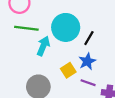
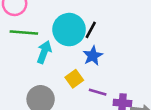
black line: (89, 38) -> (91, 30), moved
blue star: (87, 61) -> (93, 56), moved

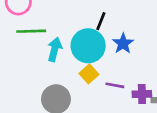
cyan circle: (69, 30) -> (88, 46), moved
blue star: (93, 56) -> (123, 43), moved

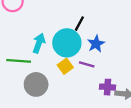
green line: (31, 31) -> (19, 61), moved
purple line: (115, 85) -> (87, 64), moved

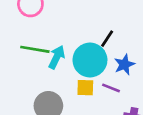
green line: (19, 61) -> (35, 49), moved
yellow square: (65, 66) -> (85, 88), turned 32

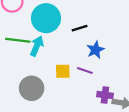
black line: (107, 39) -> (80, 28), turned 42
cyan circle: (90, 60) -> (46, 18), moved

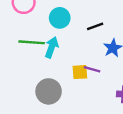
cyan circle: (46, 18) -> (60, 18), size x0.7
purple line: (85, 70) -> (92, 69), moved

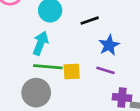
green line: (32, 42) -> (48, 67), moved
purple line: (92, 69) -> (105, 70), moved

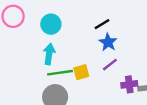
black line: (90, 21) -> (102, 24), moved
purple line: (105, 70) -> (110, 65), turned -42

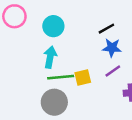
blue star: (108, 42) -> (112, 48), turned -30

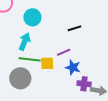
blue star: (112, 48) -> (73, 67), moved
purple line: (113, 71) -> (64, 52), moved

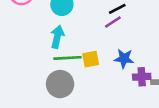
purple line: (64, 52) -> (113, 22), moved

